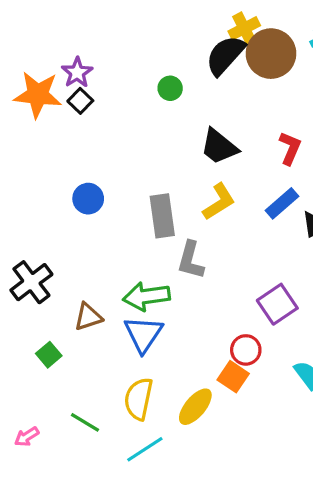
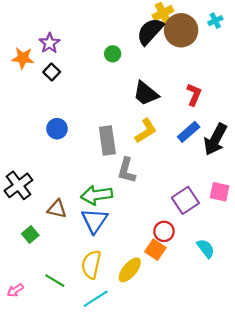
orange star: (38, 95) -> (23, 58), size x0.7
black square: (80, 101) -> (52, 72), moved
brown triangle: (88, 317) -> (57, 209), turned 30

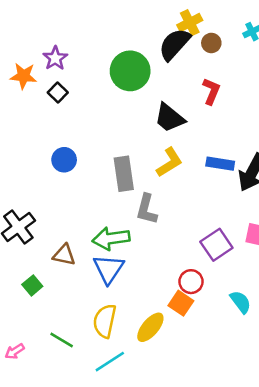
brown circle: (181, 30) -> (211, 43), size x0.5
green circle: (113, 54) -> (130, 71), size x2.0
red L-shape: (194, 94) -> (211, 91), moved
blue rectangle: (189, 132) -> (220, 164), turned 50

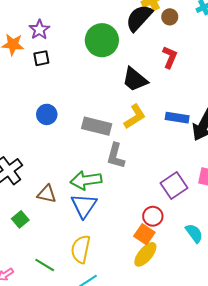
black square: (58, 92) -> (41, 58), turned 35
gray rectangle: (124, 174) -> (97, 126), turned -68
yellow ellipse: (150, 327) -> (145, 254), moved

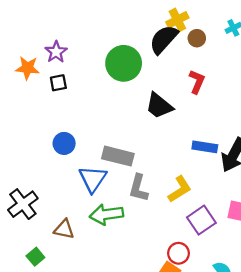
yellow L-shape: (135, 117) -> (180, 189), moved
blue triangle: (84, 206) -> (93, 179), moved

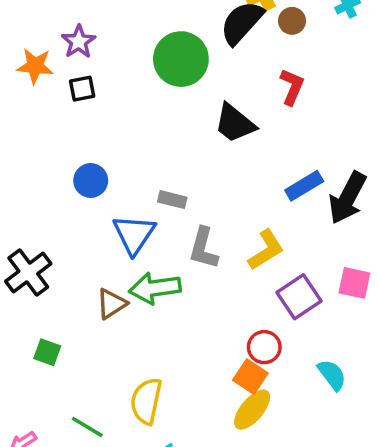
blue rectangle: (205, 147) -> (304, 186), turned -40
gray rectangle: (118, 156) -> (172, 200), size x0.6
brown triangle: (64, 229) -> (112, 304), moved, turned -45
green square: (35, 257) -> (47, 352), turned -30

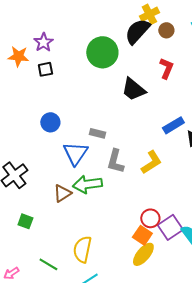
purple square: (299, 297) -> (170, 227), moved

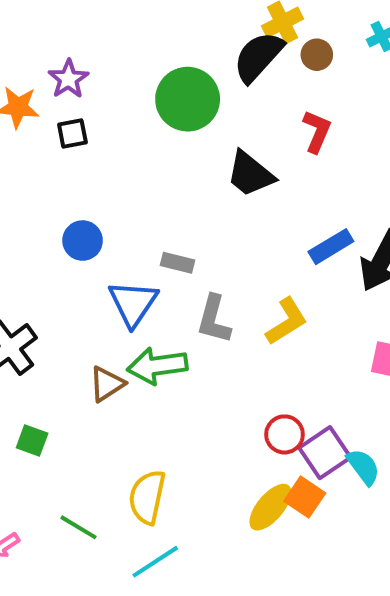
orange square: (142, 235) -> (305, 497), moved

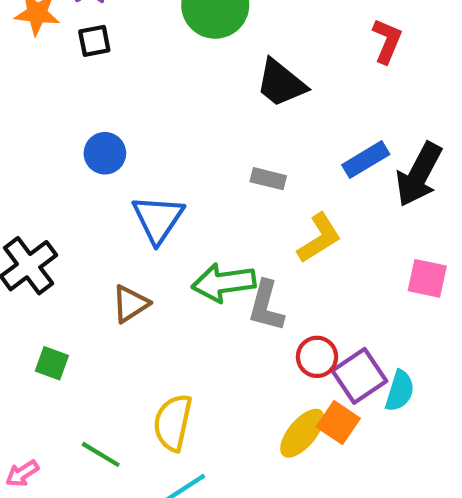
red L-shape: (317, 131) -> (387, 41), moved
gray rectangle: (177, 263) -> (268, 179), moved
gray L-shape: (214, 319) -> (266, 306), moved
green arrow: (157, 366) -> (224, 283), moved
cyan semicircle: (363, 467) -> (400, 391), turned 54

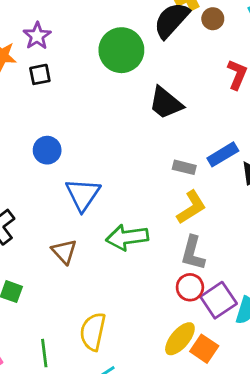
gray rectangle: (268, 179) -> (184, 167), moved
brown triangle: (130, 304) -> (64, 252), turned -40
gray L-shape: (266, 306) -> (193, 253), moved
orange square: (338, 423) -> (204, 349), moved
green line: (101, 454) -> (44, 353), turned 52

